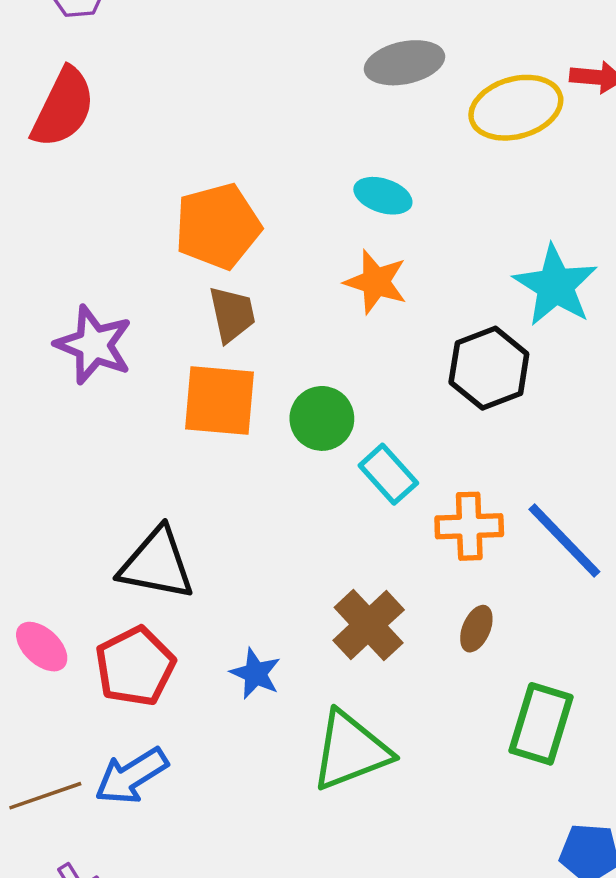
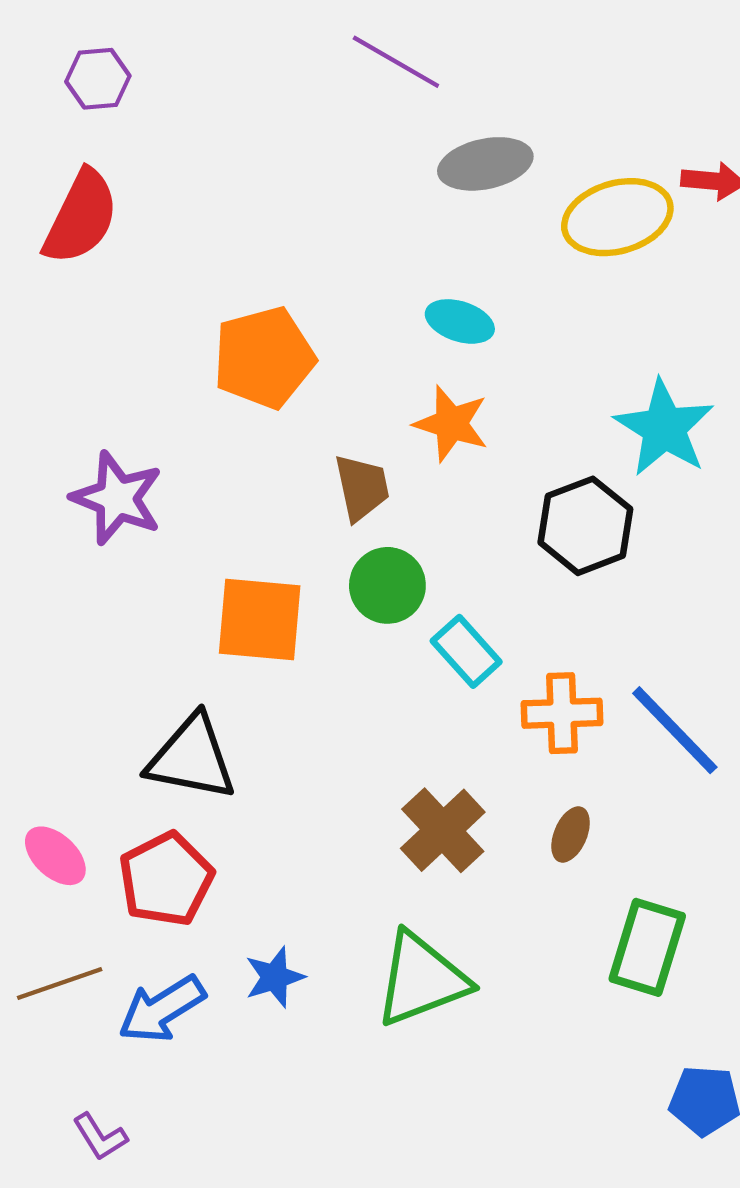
brown trapezoid: (232, 314) -> (362, 487), moved
orange square: (219, 400) -> (260, 619), moved
blue star: (255, 674) -> (275, 977), moved, turned 30
brown line: (45, 796) -> (60, 984), moved

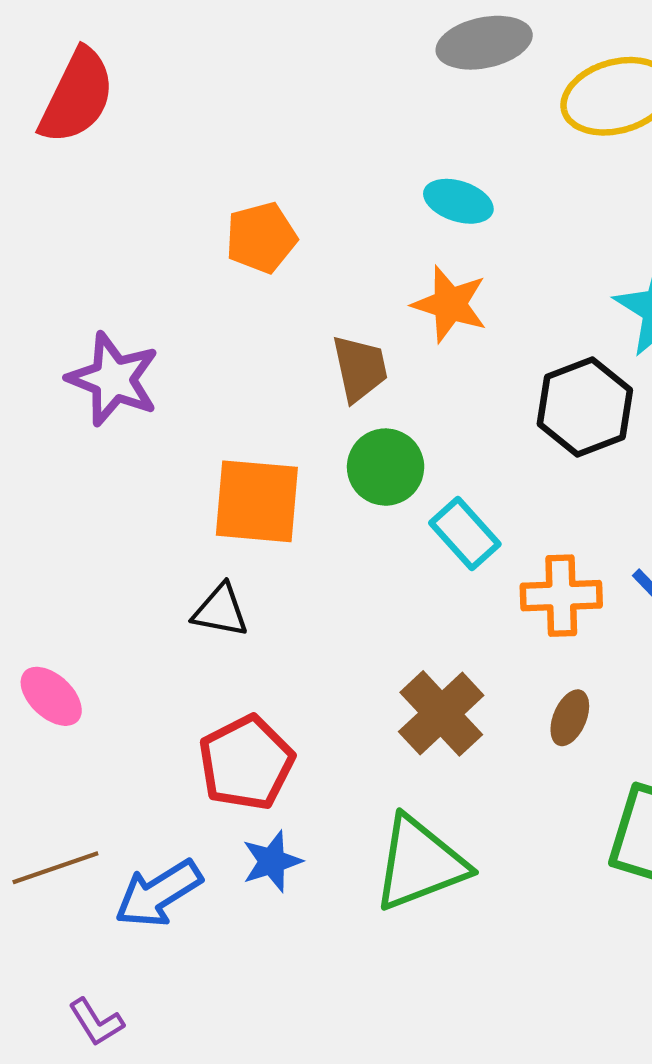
orange pentagon: (264, 358) -> (261, 238), size x0.7
black triangle: (192, 758) -> (220, 611), moved, size x0.6
pink ellipse: (55, 856) -> (51, 696), moved
red pentagon: (166, 879) -> (246, 763), moved

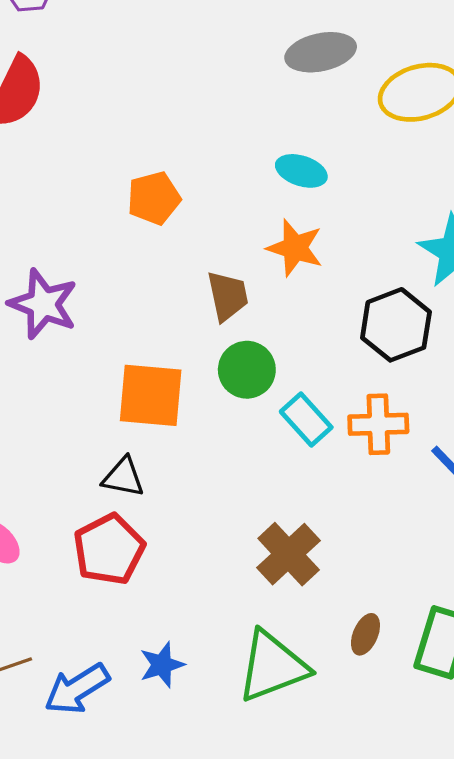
orange cross: (561, 596) -> (378, 424), moved
brown ellipse: (570, 718) -> (365, 634), moved
red pentagon: (246, 763) -> (109, 549), moved

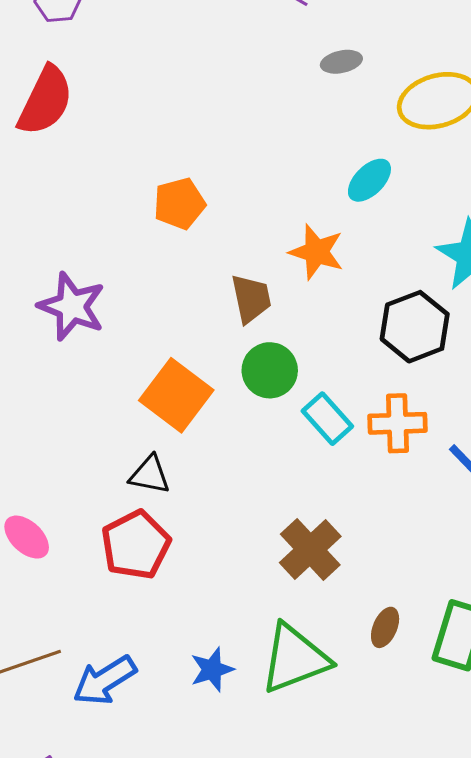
gray ellipse: (321, 52) -> (341, 62), size x0.6
cyan ellipse: (301, 171) -> (369, 180), moved, turned -63
orange square: (151, 395) -> (176, 395), turned 32
blue star: (162, 665) -> (212, 669), moved

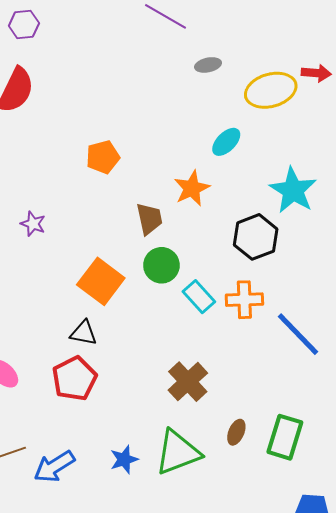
orange star: (316, 252) -> (192, 188), turned 30
purple star: (72, 306) -> (33, 224), size x0.6

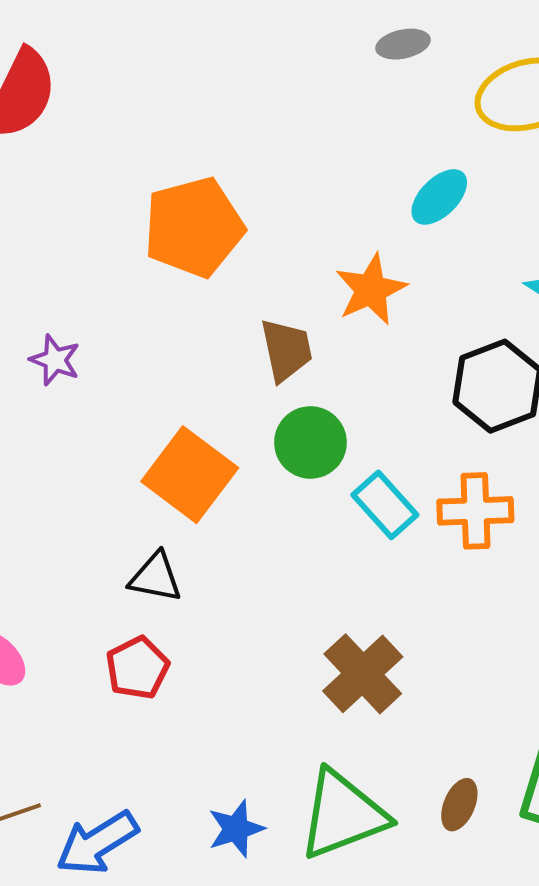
orange pentagon: (103, 157) -> (194, 227), size x1.5
red pentagon: (74, 379) -> (137, 668), size x0.7
brown ellipse: (236, 432) -> (459, 805), moved

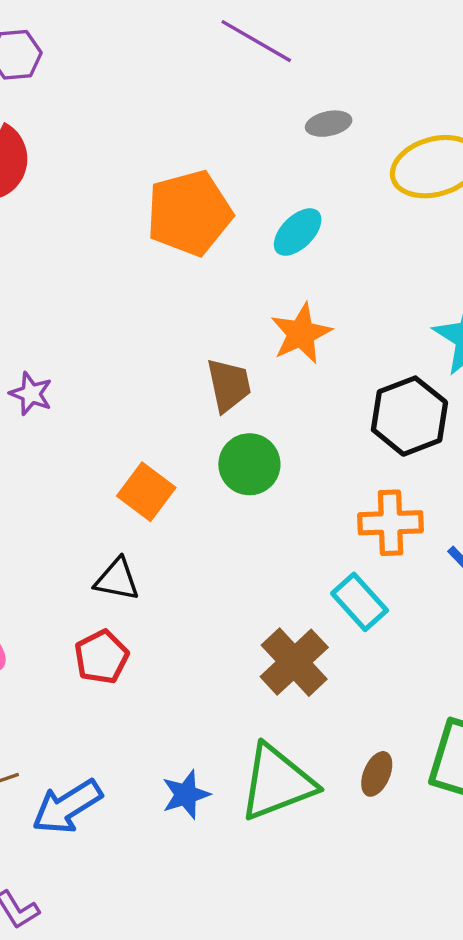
cyan ellipse: (439, 197) -> (298, 232), moved
orange pentagon: (194, 227) -> (189, 213), moved
orange square: (190, 475) -> (146, 492), size x0.7
cyan rectangle: (385, 505) -> (360, 602), moved

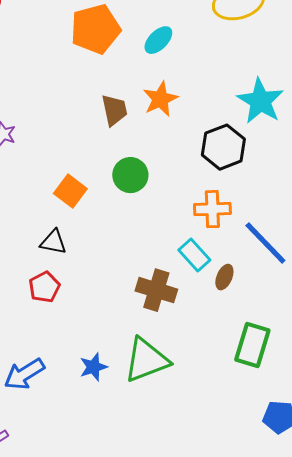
brown trapezoid: (229, 385) -> (114, 110), moved
brown cross: (294, 662) -> (156, 290), turned -30
brown ellipse: (377, 774) -> (224, 277), moved

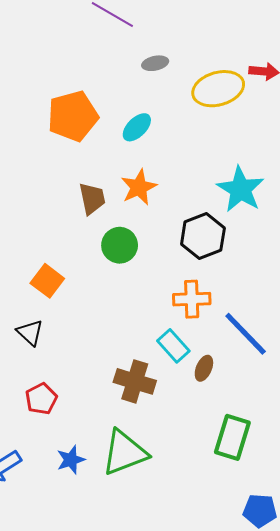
green circle: (130, 175) -> (120, 245), moved
black triangle: (53, 242) -> (30, 333), turned 32
red pentagon: (44, 287) -> (41, 399), moved

